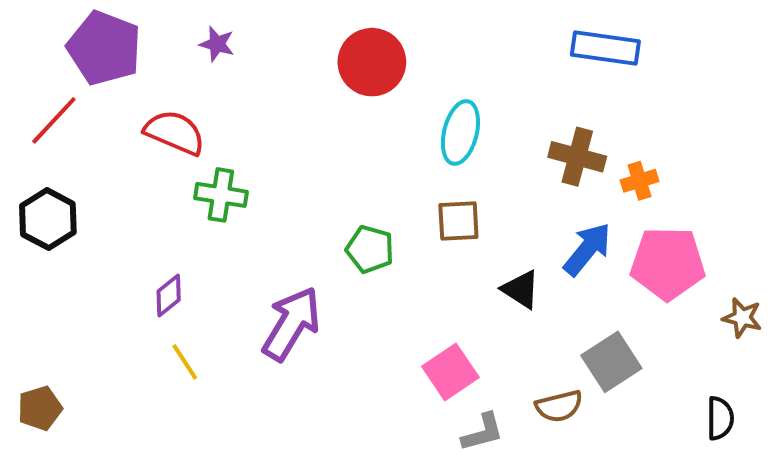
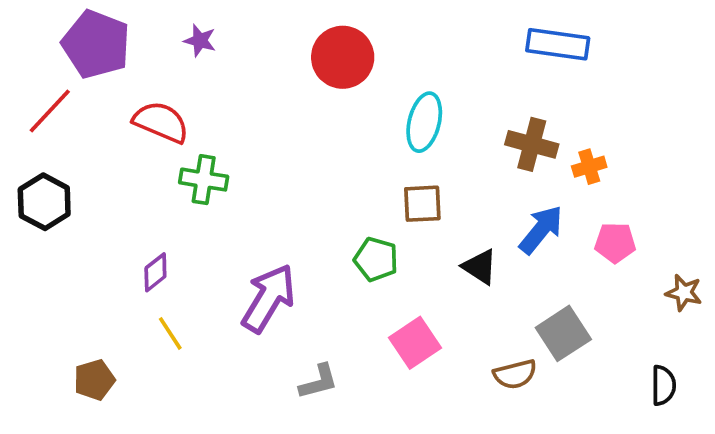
green pentagon: (370, 249) -> (376, 259), moved
pink pentagon: (668, 263) -> (615, 243), size x0.6
brown pentagon: (40, 408) -> (94, 380), moved
gray L-shape: (483, 432) -> (319, 382), moved

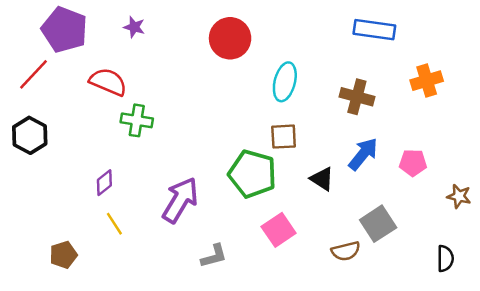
orange cross: (589, 167) -> (427, 81), moved, size x1.4
green pentagon: (376, 259) -> (252, 174), size x1.6

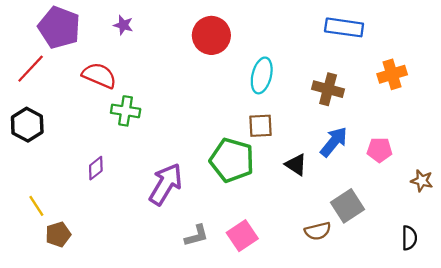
yellow line: (114, 224) -> (36, 206), moved
pink square: (279, 230) -> (242, 236), moved

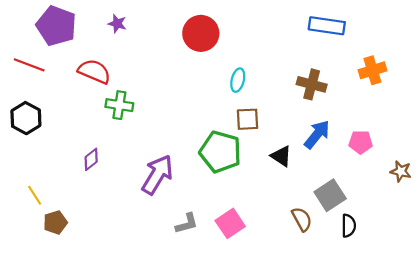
red line: (31, 69) -> (29, 65), turned 68
cyan ellipse: (262, 75) -> (238, 80), moved, size x0.7
brown semicircle: (318, 231) -> (302, 219), turned -105
black semicircle: (409, 238) -> (349, 226), moved

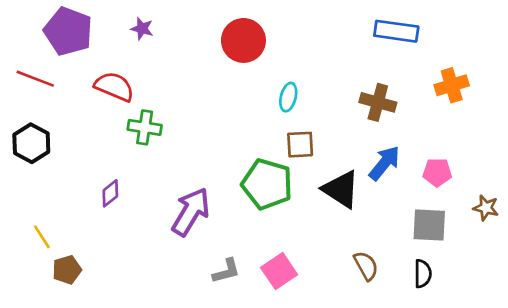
black triangle: (281, 156) -> (341, 189), size x1.5
gray square: (330, 195) -> (429, 225), moved, turned 36

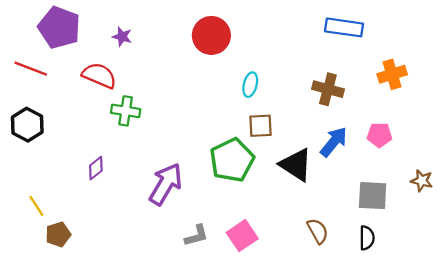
purple star: (142, 29) -> (122, 37), moved
pink pentagon: (437, 172) -> (379, 135), moved
green pentagon: (267, 184) -> (232, 160), turned 30

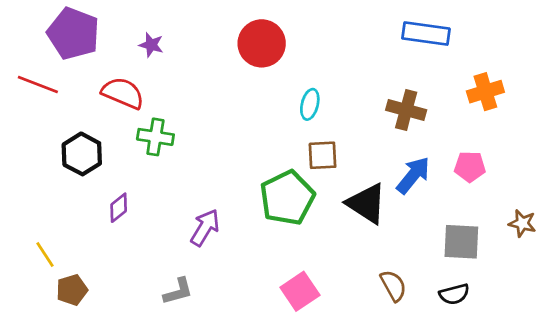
black hexagon: (27, 125) -> (82, 154), moved
purple arrow: (166, 184) -> (205, 228), size x0.7
gray L-shape: (196, 236) -> (178, 291), moved
black semicircle: (367, 238) -> (454, 294), turned 75

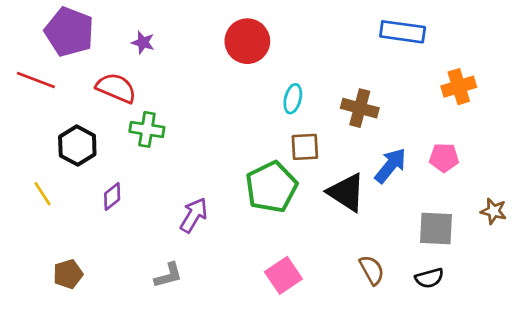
brown cross: (406, 110) -> (360, 108), moved
yellow line: (45, 254) -> (43, 194), moved

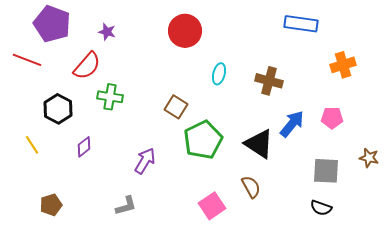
red semicircle: (116, 88) -> (87, 66), turned 108
brown square: (305, 147) -> (176, 107), moved, turned 35
brown semicircle: (372, 270) -> (251, 187), moved
black semicircle: (429, 278) -> (321, 208), turned 35

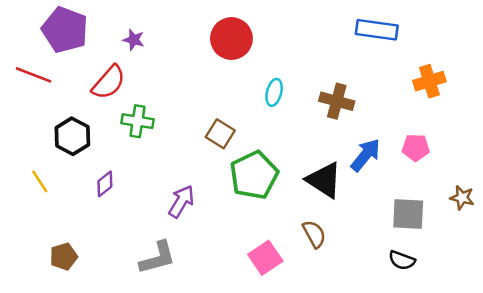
gray L-shape: (126, 206) -> (158, 258), size x1.4

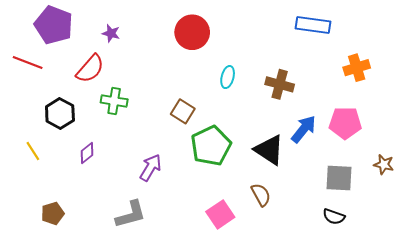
pink pentagon: (416, 148) -> (345, 123), size x1.4

